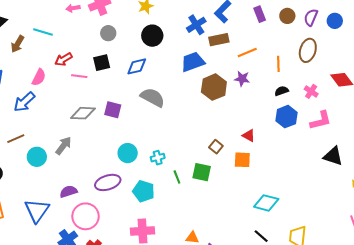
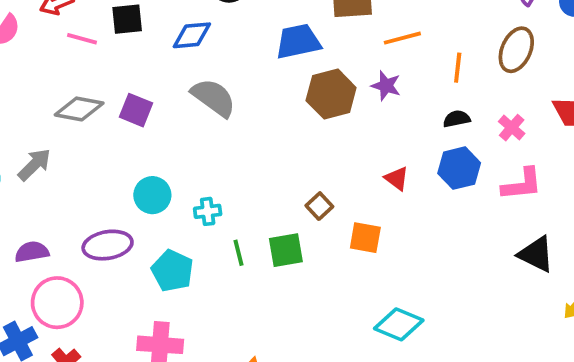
red triangle: (249, 136) -> (397, 178), moved
green square: (202, 172) -> (286, 250), turned -30

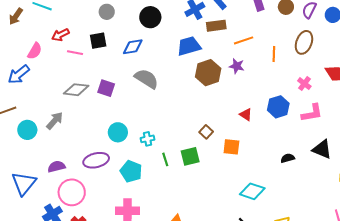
black semicircle: (457, 119) -> (288, 158), moved

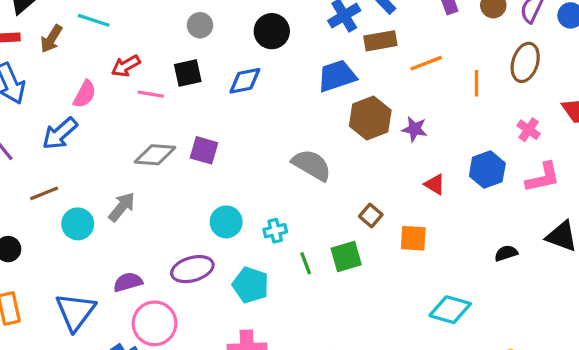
purple star: (237, 66) -> (415, 129), moved
gray semicircle: (146, 79) -> (312, 165), moved

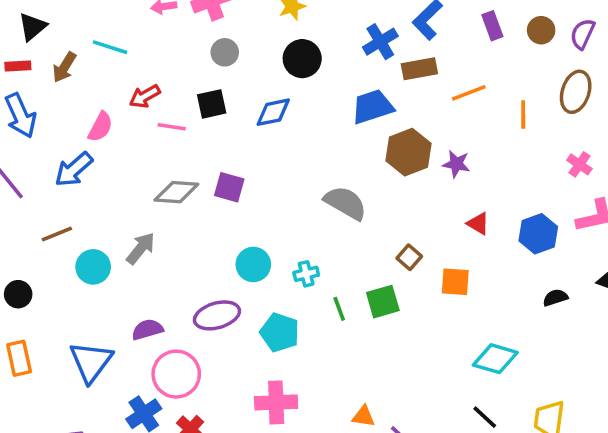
blue hexagon: (487, 170) -> (538, 234), moved

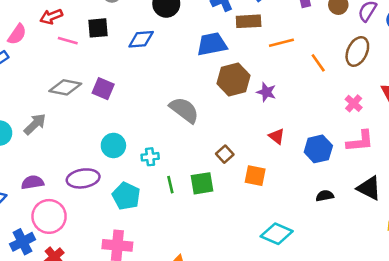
orange line: (523, 114) -> (318, 63), turned -42

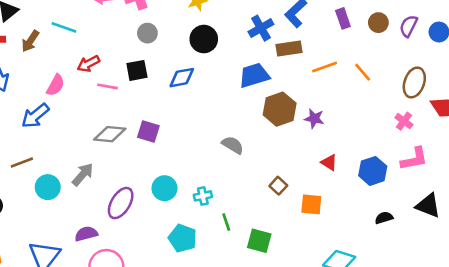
brown ellipse: (357, 51) -> (414, 82), moved
orange line: (318, 63) -> (363, 72), moved
gray semicircle: (184, 110) -> (233, 145), size x0.7
purple ellipse: (83, 178) -> (121, 203), moved, turned -44
green square: (202, 183) -> (259, 241), moved, turned 30

